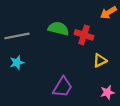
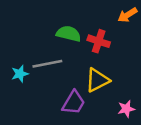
gray line: (17, 36) -> (47, 64), moved
yellow triangle: (100, 60) -> (97, 80), moved, size x1.5

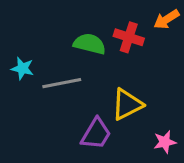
red cross: (99, 41) -> (129, 37), moved
cyan star: (20, 74) -> (23, 68), moved, turned 30

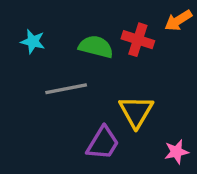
cyan star: (23, 68) -> (33, 41), moved
yellow triangle: (127, 104) -> (136, 112), turned -32

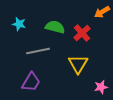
red cross: (138, 40) -> (82, 33), moved, turned 30
purple trapezoid: (103, 143) -> (31, 82), moved

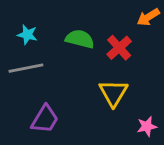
gray line: (38, 51) -> (26, 68), moved

